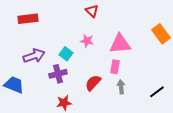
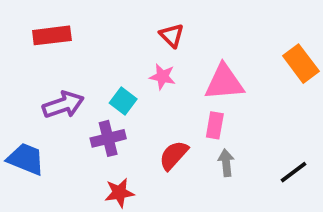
red triangle: (92, 11) -> (172, 35), moved

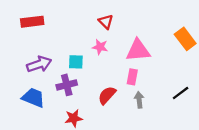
cyan square: (123, 101) -> (76, 62), turned -35
blue trapezoid: (26, 159) -> (33, 98), moved
black line: (293, 172) -> (181, 93), moved

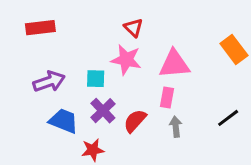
pink star: (100, 47) -> (126, 60), size x1.5
purple cross: (67, 85) -> (103, 111), moved, turned -30
blue trapezoid: (33, 98) -> (64, 121), moved

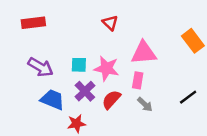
pink star: (126, 60) -> (106, 68), moved
purple arrow: (49, 82) -> (41, 67), turned 50
gray arrow: (176, 127) -> (145, 104), turned 140

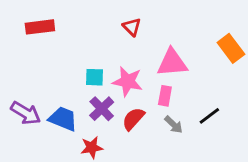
purple arrow: (41, 67) -> (26, 113), moved
black line: (188, 97) -> (209, 116), moved

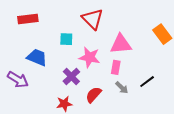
red triangle: (132, 27) -> (93, 19), size x1.6
cyan square: (95, 77) -> (66, 39), moved
blue trapezoid: (63, 119) -> (37, 57), moved
red semicircle: (133, 119) -> (94, 95), moved

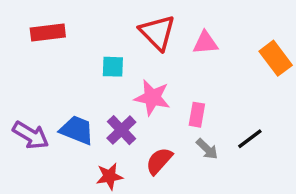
pink triangle: (121, 44) -> (205, 43), moved, size x0.7
blue trapezoid: (37, 57) -> (77, 130), moved

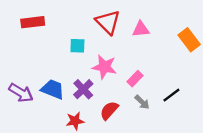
pink rectangle: (197, 115) -> (135, 79), turned 35

